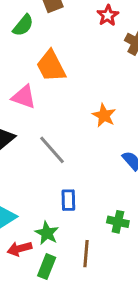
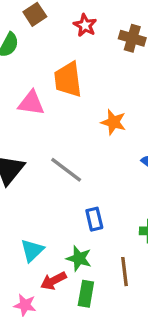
red star: (108, 15) -> (85, 25), moved
orange trapezoid: (51, 66) -> (68, 80), moved, turned 32
pink triangle: (24, 97) -> (31, 103), moved

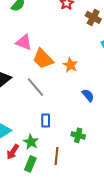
orange trapezoid: (68, 80) -> (43, 59), moved, turned -50
red arrow: (53, 281) -> (13, 152), turned -42

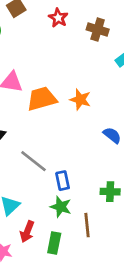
orange trapezoid: (43, 59) -> (42, 99), turned 130
gray line: (36, 87) -> (33, 161), moved
green star: (31, 142) -> (61, 207), moved

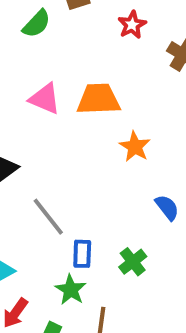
orange trapezoid: (42, 99) -> (98, 99), moved
green cross: (110, 192) -> (133, 262), moved, turned 36

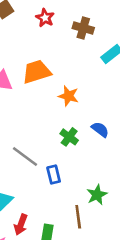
green cross: (133, 262) -> (69, 137), moved
green star: (71, 290) -> (97, 195), moved, turned 30

